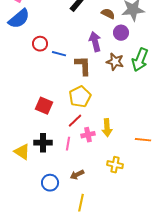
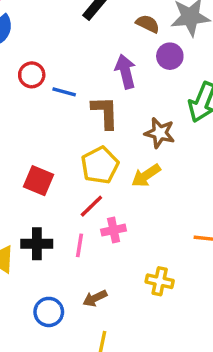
brown star: (115, 62) -> (160, 133), moved
yellow arrow: (107, 128) -> (146, 176), moved, turned 60

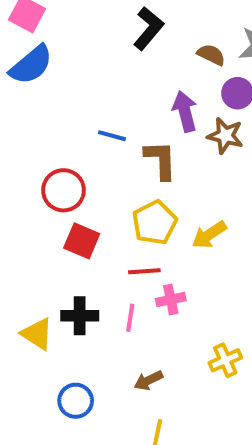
red circle: (32, 75) -> (63, 190), moved, size x1.4
brown star: (160, 133) -> (225, 136), moved
red line: (91, 206) -> (144, 271), turned 40
yellow cross: (160, 281) -> (225, 360), turned -36
blue circle: (49, 312) -> (76, 401), moved

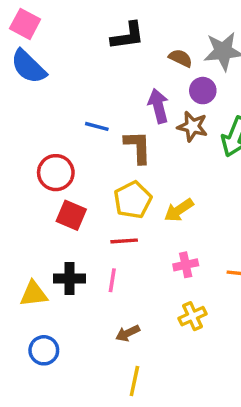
black L-shape: (148, 28) -> (128, 36), turned 42
blue semicircle: (31, 65) -> (28, 67), turned 84
pink cross: (171, 300) -> (186, 265), moved
yellow triangle: (37, 334) -> (34, 294), turned -40
blue circle: (76, 401) -> (44, 350), moved

